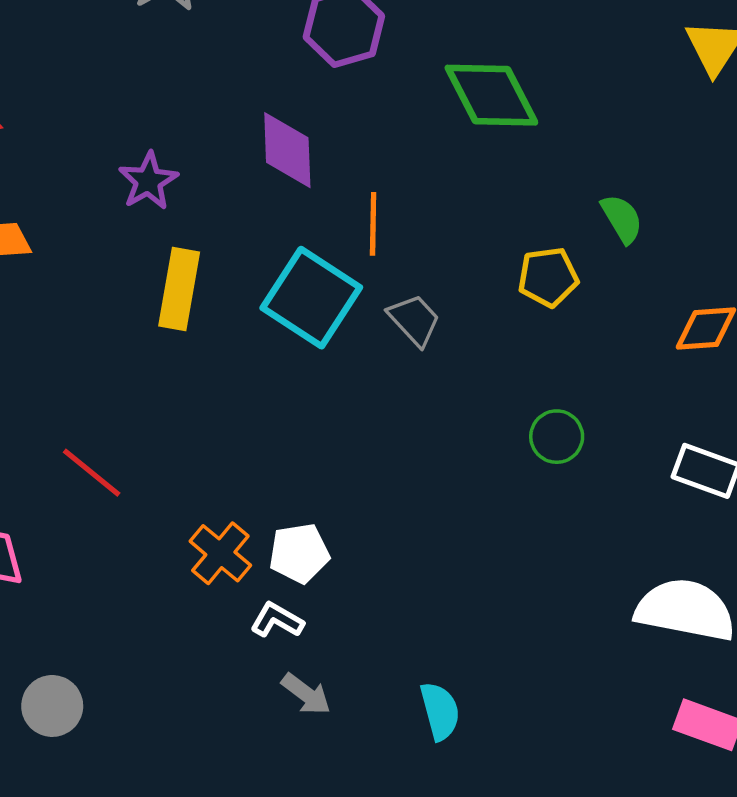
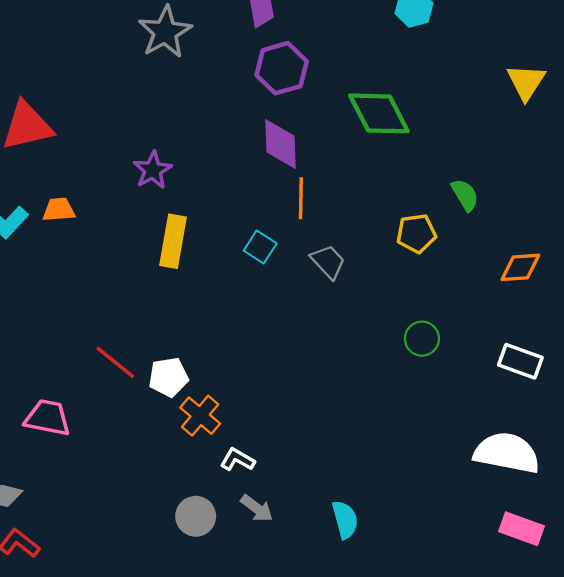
purple diamond: (287, 150) -> (281, 144), moved
cyan square: (311, 298) -> (260, 247), size x0.5
white pentagon: (299, 553) -> (169, 377), moved
gray circle: (52, 706) -> (196, 516), moved

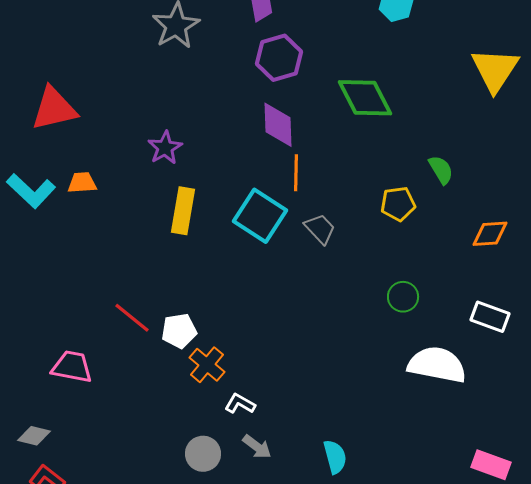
yellow triangle: (526, 82) -> (495, 70), size x1.4
cyan square: (260, 247) -> (260, 216), size x1.8
white semicircle: (507, 453) -> (437, 365), moved

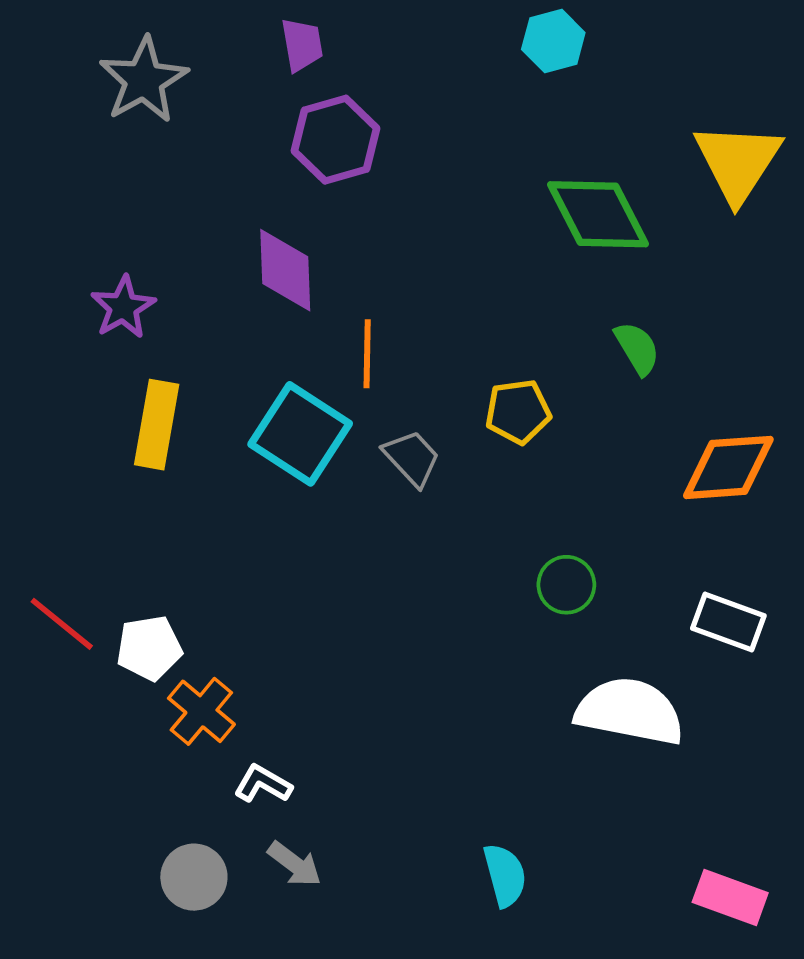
green diamond: (365, 98) -> (598, 214), moved
purple diamond: (278, 125) -> (285, 270), moved
yellow pentagon: (398, 204) -> (518, 412), moved
orange diamond: (490, 234) -> (728, 467), size x1.4
cyan semicircle: (335, 457) -> (505, 875), moved

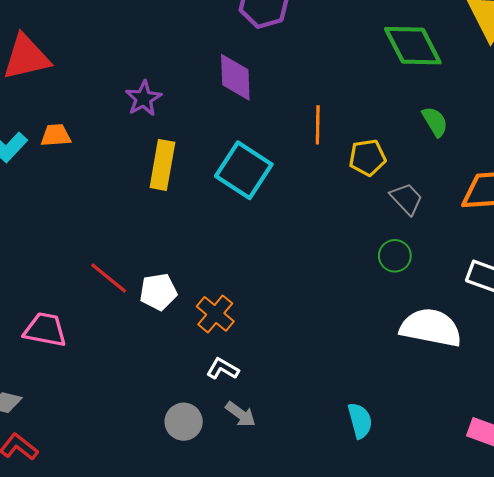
orange line: (367, 354) -> (318, 125), moved
gray trapezoid: (412, 458) -> (406, 199), moved
orange cross: (201, 711) -> (215, 314), moved

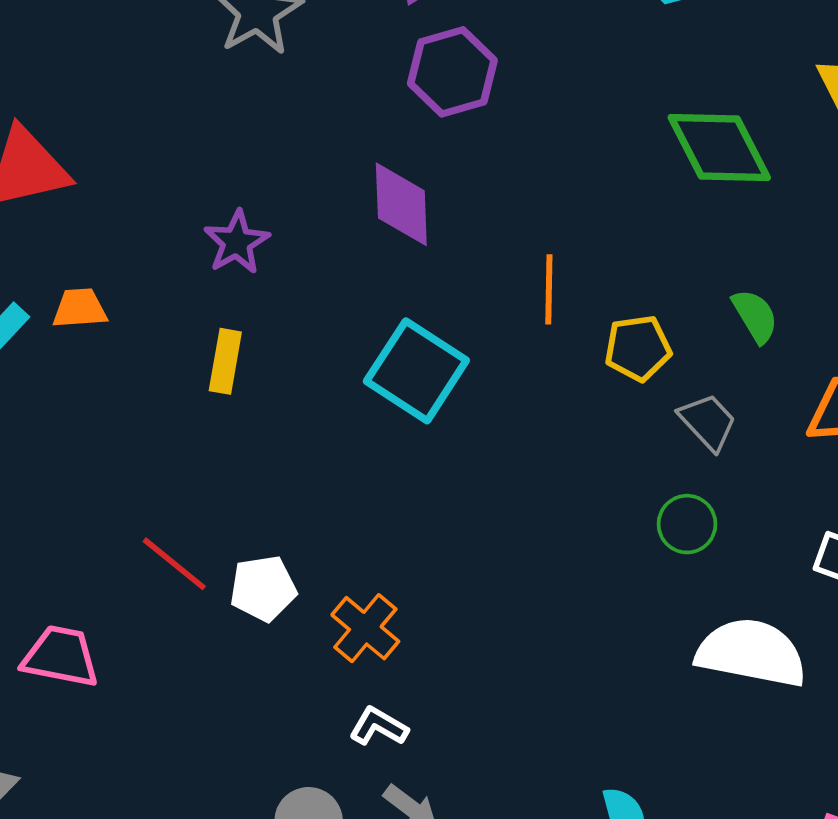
green semicircle: (435, 122) -> (755, 316), moved
yellow rectangle: (162, 165) -> (225, 361), moved, size x0.7

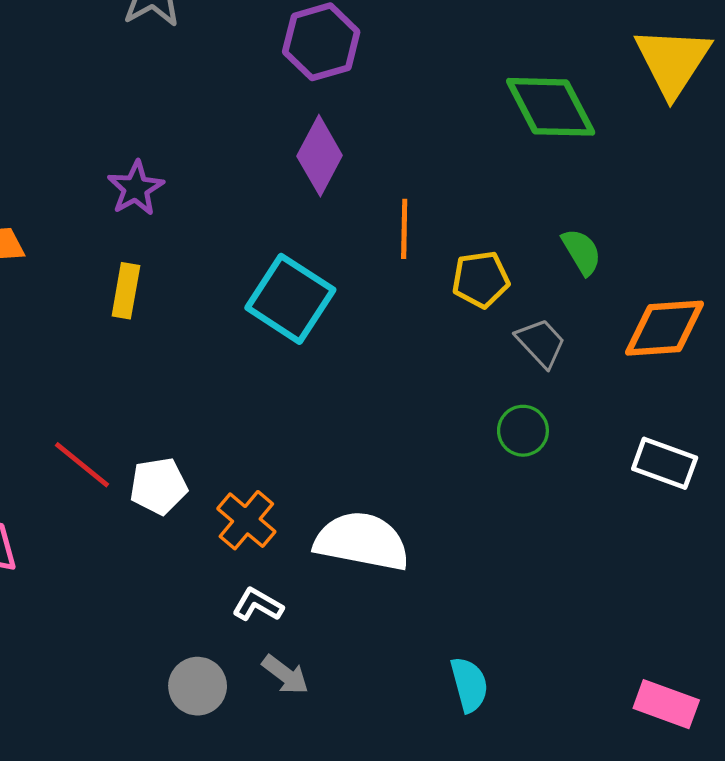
purple diamond: (401, 204) -> (320, 156), moved, turned 30
white semicircle: (751, 653) -> (362, 541), moved

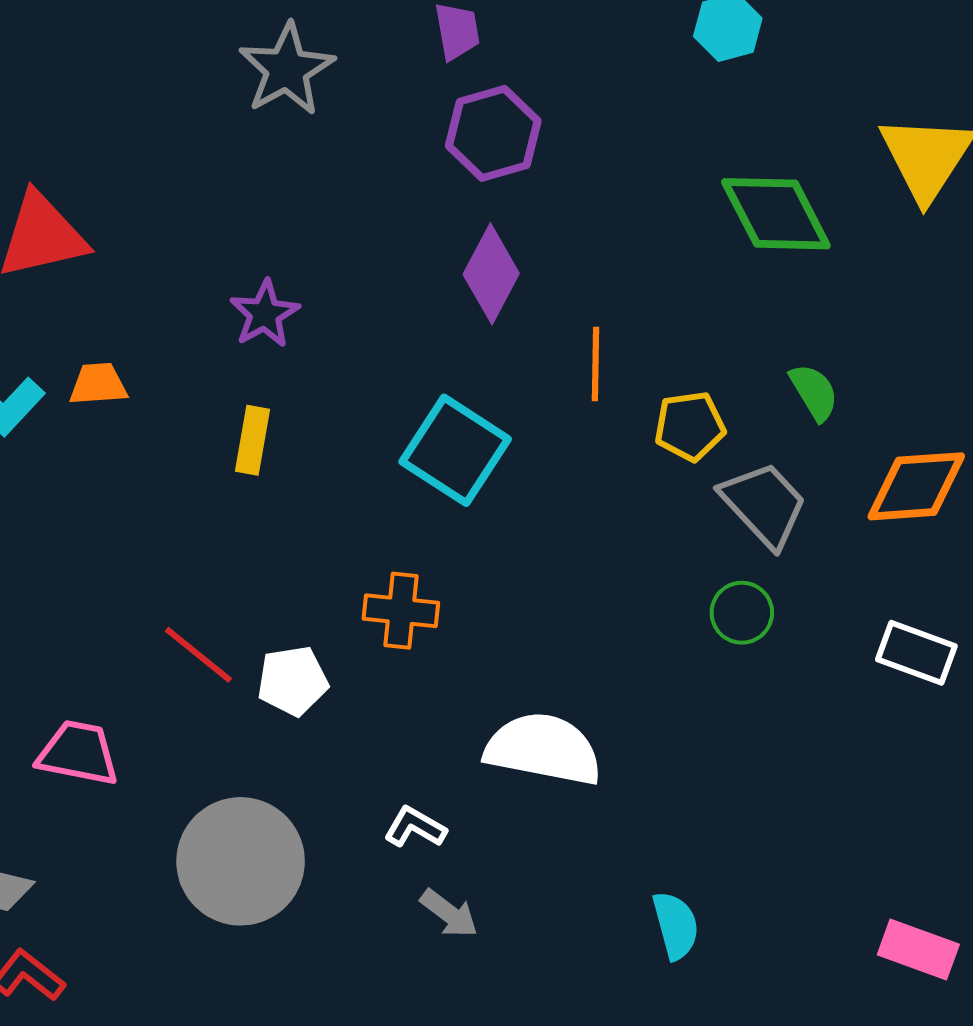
gray trapezoid: (541, 343) -> (764, 504), size x1.4
orange cross: (246, 520) -> (401, 611), moved, turned -34
gray circle: (198, 686) -> (241, 861), moved, size x1.8

